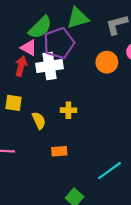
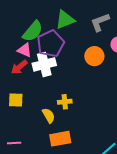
red arrow: (21, 66) -> (19, 67), turned -138
yellow semicircle: (39, 121) -> (49, 115), moved
orange rectangle: (59, 151) -> (60, 139), size x1.5

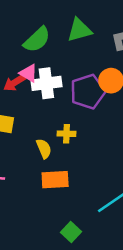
purple pentagon: (51, 44) -> (88, 92), moved
pink triangle: (24, 50) -> (29, 73), moved

